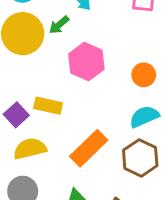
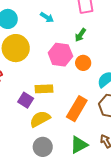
green arrow: (59, 25) -> (80, 35), moved
orange circle: (144, 75) -> (83, 63), moved

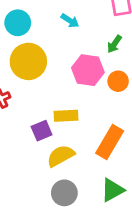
purple square: (26, 100) -> (42, 131), turned 35

